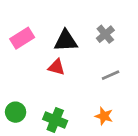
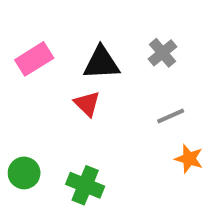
red triangle: (56, 67) -> (87, 104), turned 30
orange star: (104, 116) -> (189, 159), moved

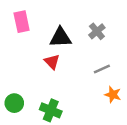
pink rectangle: (34, 59) -> (22, 22), moved, turned -70

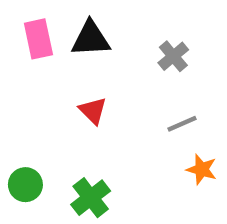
black triangle: (60, 37) -> (91, 39), moved
green cross: (51, 110) -> (91, 198), turned 30

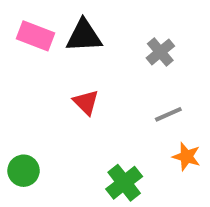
pink rectangle: (38, 39) -> (36, 36), turned -57
green cross: (91, 198) -> (124, 183), moved

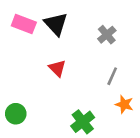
black triangle: (84, 36) -> (56, 24), turned 50
gray line: (168, 114) -> (112, 76), turned -42

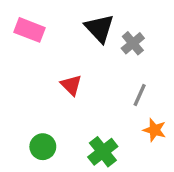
black triangle: (56, 24) -> (100, 28), moved
green circle: (16, 114) -> (43, 147), moved

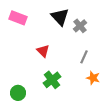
green circle: (43, 147) -> (18, 93), moved
green cross: (103, 152) -> (52, 80), moved

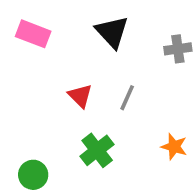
gray cross: (80, 26) -> (178, 49), moved, turned 32
gray line: (84, 57) -> (127, 98), moved

